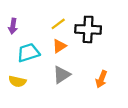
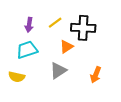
purple arrow: (13, 26) -> (29, 25), moved
orange triangle: (59, 46) -> (67, 47), moved

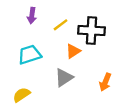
purple arrow: (29, 25) -> (32, 16), moved
yellow semicircle: (17, 77) -> (21, 95), moved, turned 133

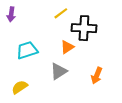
purple arrow: (32, 16) -> (11, 14), moved
yellow line: (61, 25) -> (61, 13), moved

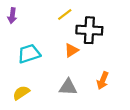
gray triangle: (59, 71) -> (68, 87), moved, turned 36

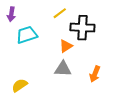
cyan trapezoid: (29, 54) -> (27, 35), moved
gray triangle: (68, 87) -> (63, 69), moved

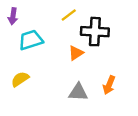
gray triangle: (63, 69) -> (78, 92), moved
yellow semicircle: (20, 85) -> (20, 79), moved

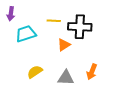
yellow line: (69, 15) -> (54, 21), moved, turned 40
yellow semicircle: (20, 79) -> (35, 72), moved

